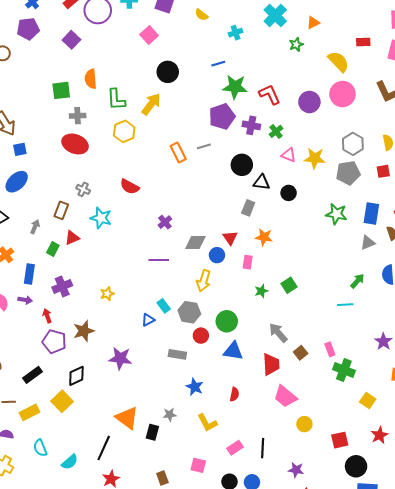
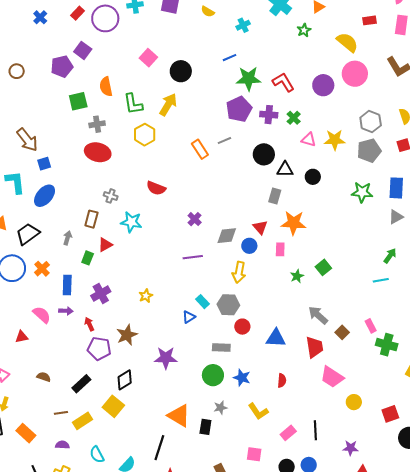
purple pentagon: (28, 29) -> (62, 66), moved
pink square: (149, 35) -> (148, 58), moved
orange star: (264, 237) -> (293, 223), size x1.4
green circle: (227, 321) -> (213, 375), moved

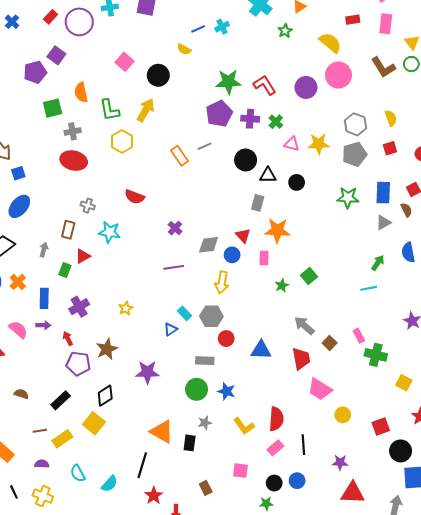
yellow semicircle: (208, 11) -> (184, 49), moved
blue line: (229, 58) -> (198, 29), moved
red semicircle: (282, 381) -> (276, 419), moved, size x1.6

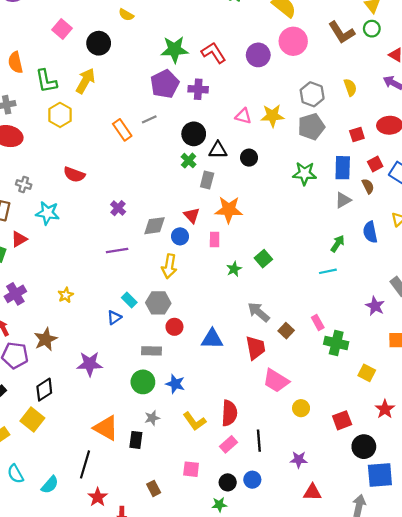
green cross: (276, 122) -> (189, 161), moved
red square: (390, 148) -> (357, 134), moved
red triangle: (353, 493) -> (312, 492), size x0.7

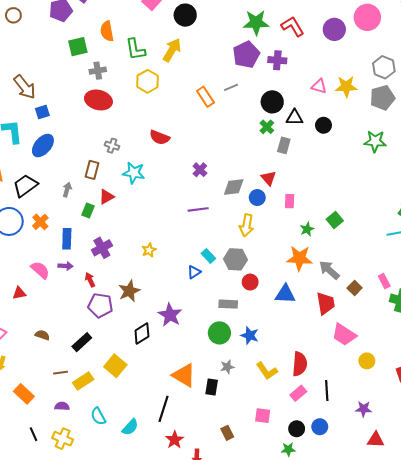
orange star: (229, 210) -> (299, 258), moved
purple star: (90, 364) -> (170, 315), turned 30
black diamond: (44, 390) -> (142, 333), moved

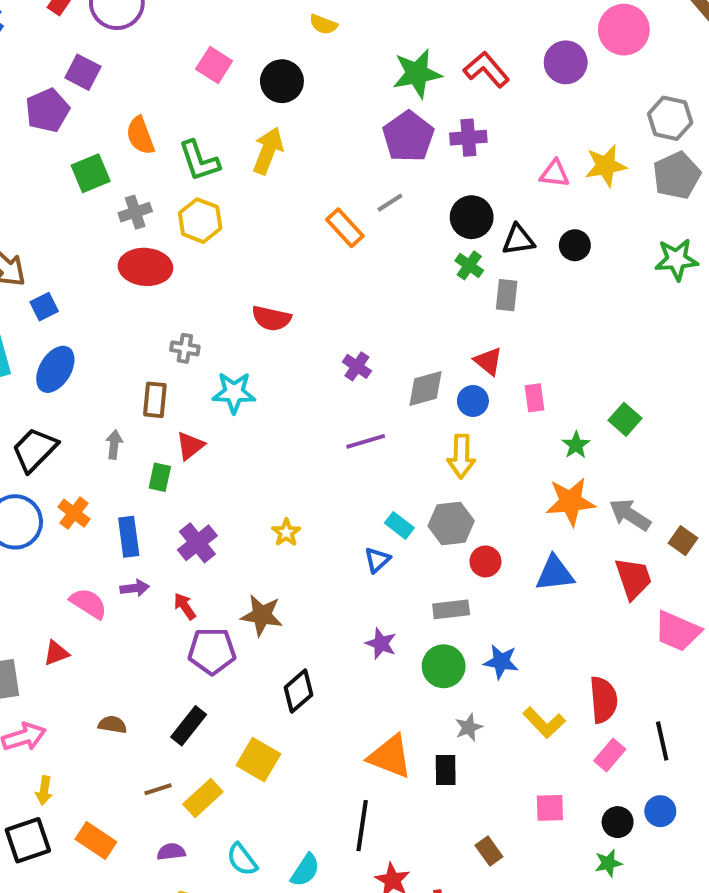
yellow hexagon: (148, 81) -> (200, 221), moved
brown star: (129, 291) -> (262, 615), turned -30
purple star: (170, 315) -> (381, 644), moved, size x0.7

